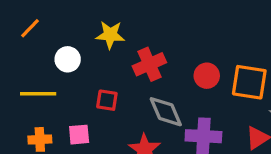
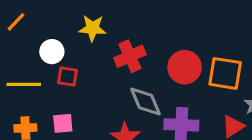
red circle: (207, 76) -> (185, 67), size x1.4
red square: (107, 100) -> (67, 77), moved

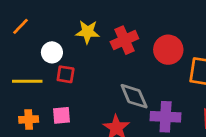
red cross: (130, 56) -> (124, 40), moved
red circle: (185, 67) -> (168, 50), moved

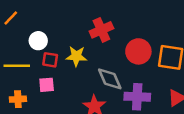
yellow star: (88, 32) -> (76, 56), moved
red circle: (168, 50) -> (138, 51), moved
pink square: (62, 115) -> (47, 85), moved

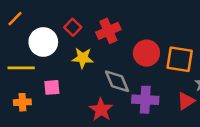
white circle: (38, 41) -> (43, 42), size x1.5
red square: (50, 60) -> (73, 27), moved, turned 35

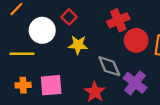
red cross: (108, 31) -> (118, 20), moved
pink square: (52, 87) -> (51, 85), moved, size x1.5
purple cross: (145, 100) -> (135, 83), turned 35

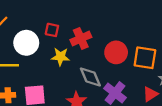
red square: (69, 17) -> (52, 30), turned -32
red cross: (118, 20) -> (81, 38), moved

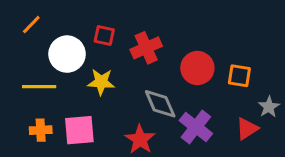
yellow star: (60, 57) -> (101, 82), moved
orange square: (145, 58) -> (239, 76), size x0.7

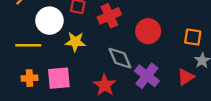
orange square: (239, 76) -> (193, 37), moved

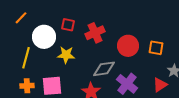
orange square: (193, 37) -> (156, 48), moved
yellow line: (28, 45) -> (26, 58), turned -75
gray diamond: (120, 58) -> (104, 69), turned -75

